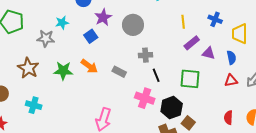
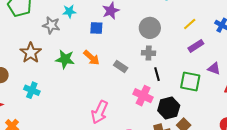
yellow line: (183, 22) -> (190, 24), turned 48
gray circle: (133, 25) -> (150, 28), moved
blue square: (91, 36) -> (96, 28), turned 32
purple triangle: (209, 53) -> (214, 69), moved

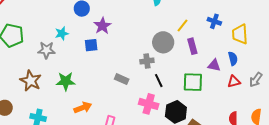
gray circle: (150, 28) -> (163, 42), moved
purple rectangle: (196, 46) -> (192, 46), turned -63
orange arrow: (92, 58) -> (83, 108), moved, turned -54

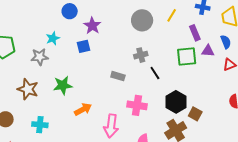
gray circle: (163, 42) -> (142, 20), moved
purple rectangle: (192, 46) -> (195, 33), moved
green square: (193, 82) -> (187, 56), moved
pink cross: (149, 104) -> (137, 105), moved

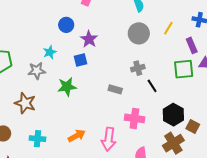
green star: (63, 85) -> (67, 87), moved
orange arrow: (83, 109) -> (77, 136), moved

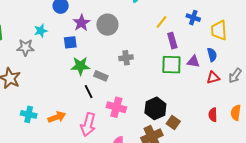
gray circle: (139, 33) -> (107, 25), moved
purple rectangle: (192, 45) -> (172, 41), moved
black line: (152, 86) -> (89, 92), moved
green star: (67, 87) -> (80, 66), moved
cyan cross: (38, 139) -> (29, 114), moved

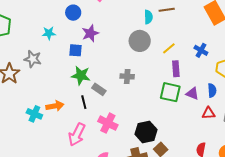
gray circle: (107, 25) -> (140, 41), moved
gray star: (25, 47) -> (33, 59), moved
cyan cross: (29, 114) -> (34, 114), moved
orange arrow: (57, 117) -> (55, 106), moved

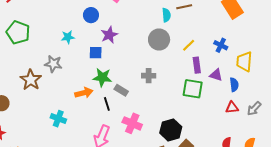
purple triangle: (192, 94) -> (216, 75), moved
orange arrow: (55, 106) -> (84, 93), moved

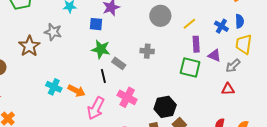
blue semicircle: (234, 85) -> (240, 21), moved
orange arrow: (84, 93) -> (77, 91), moved, turned 36
gray arrow: (254, 109) -> (233, 66), moved

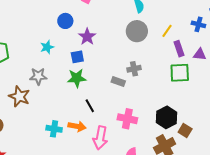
green star: (101, 49) -> (77, 78), moved
gray rectangle: (119, 63) -> (118, 82), moved
black line: (103, 76) -> (90, 106), moved

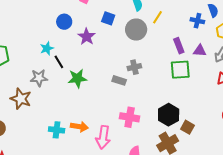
yellow line: (167, 31) -> (158, 17), moved
blue square: (77, 57) -> (108, 18), moved, turned 32
black line: (90, 106) -> (59, 62), moved

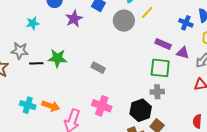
purple rectangle: (179, 46) -> (163, 44), turned -56
black line: (59, 62) -> (36, 63), moved, turned -72
gray cross: (134, 67) -> (157, 92), moved

